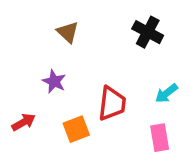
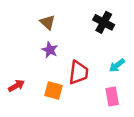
purple star: (54, 81) -> (50, 50), moved
orange square: (76, 129) -> (53, 91), turned 36

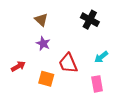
red trapezoid: (79, 73) -> (68, 63), turned 150
red arrow: (16, 86) -> (18, 66), moved

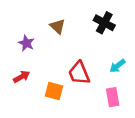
brown triangle: (41, 20) -> (58, 26), moved
purple star: (43, 44) -> (26, 43), moved

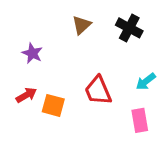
brown triangle: (58, 26) -> (82, 25), moved, turned 35
orange square: (54, 91) -> (53, 105), moved

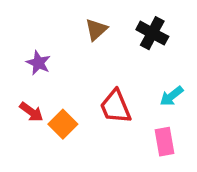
red arrow: (26, 95) -> (31, 112), turned 66
orange square: (53, 105) -> (63, 124), turned 30

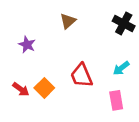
black cross: (152, 33) -> (124, 24), moved
red arrow: (31, 112) -> (21, 89), moved

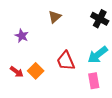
cyan arrow: (121, 68) -> (98, 55), size x1.5

